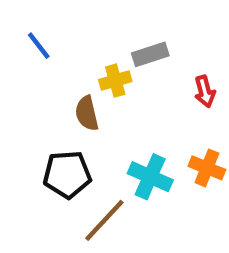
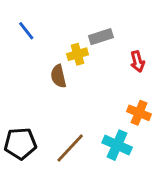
black pentagon: (67, 174) -> (20, 144), moved
cyan cross: (150, 177) -> (117, 145), moved

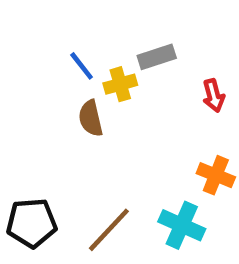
blue line: (26, 31) -> (82, 66), moved

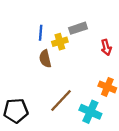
blue line: (82, 66) -> (41, 33), turned 42
brown line: (109, 230) -> (61, 100), moved

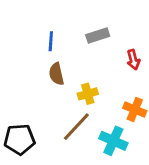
yellow cross: (60, 42) -> (88, 94), moved

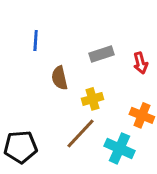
gray rectangle: (98, 35) -> (101, 54), moved
blue line: (51, 41) -> (36, 40), moved

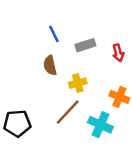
blue line: (36, 40) -> (54, 34), moved, turned -30

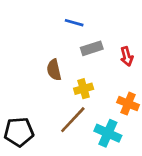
blue line: (54, 34) -> (74, 23), moved, turned -48

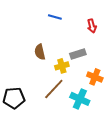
gray rectangle: (92, 48) -> (78, 54), moved
red arrow: (127, 56) -> (92, 26), moved

